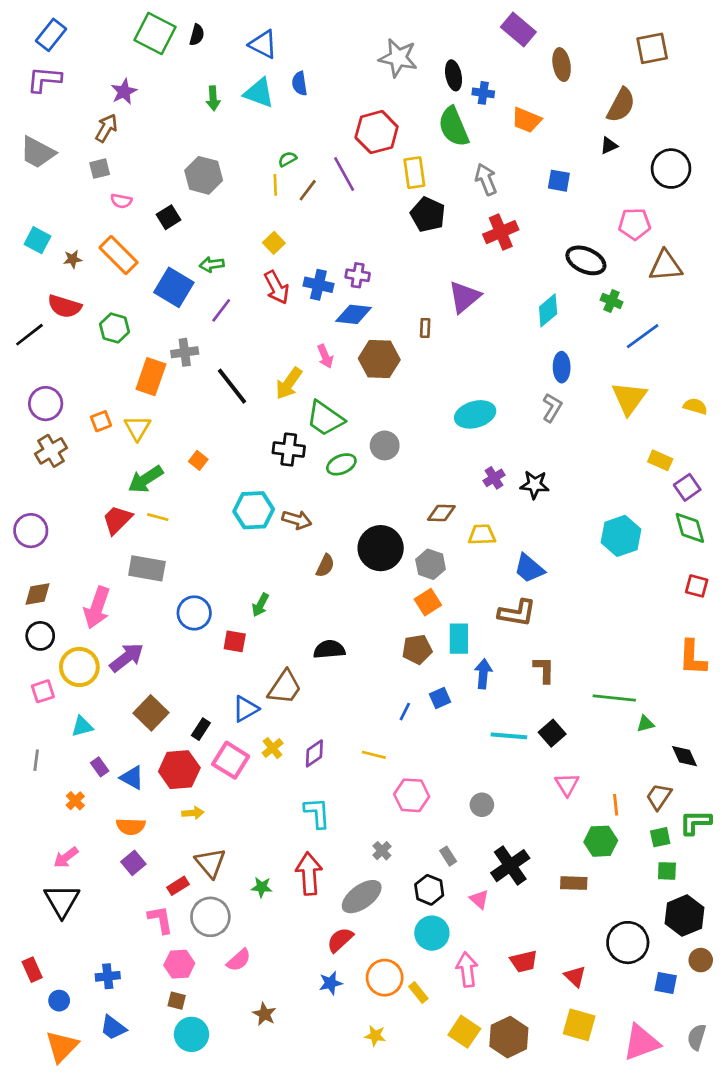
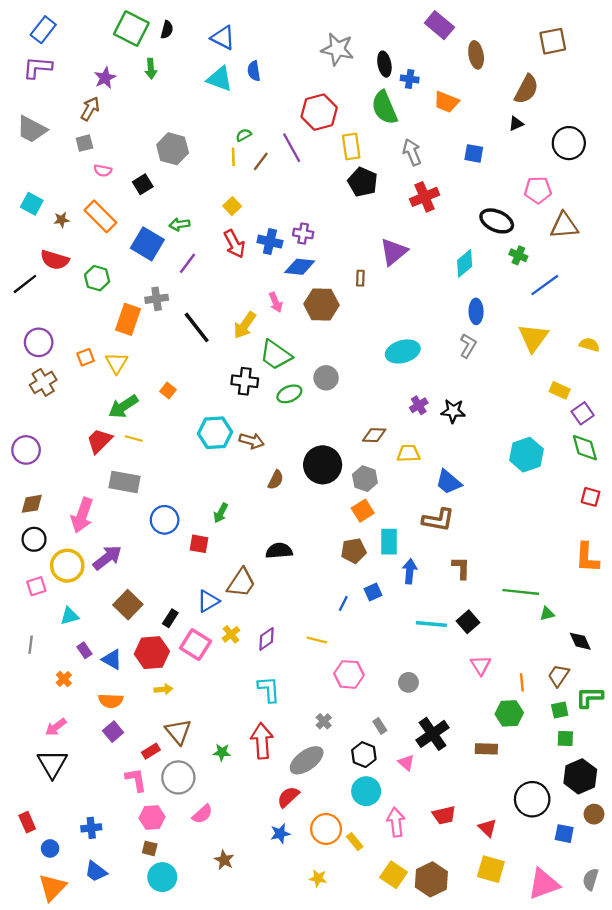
green arrow: (213, 98) -> (151, 69), moved

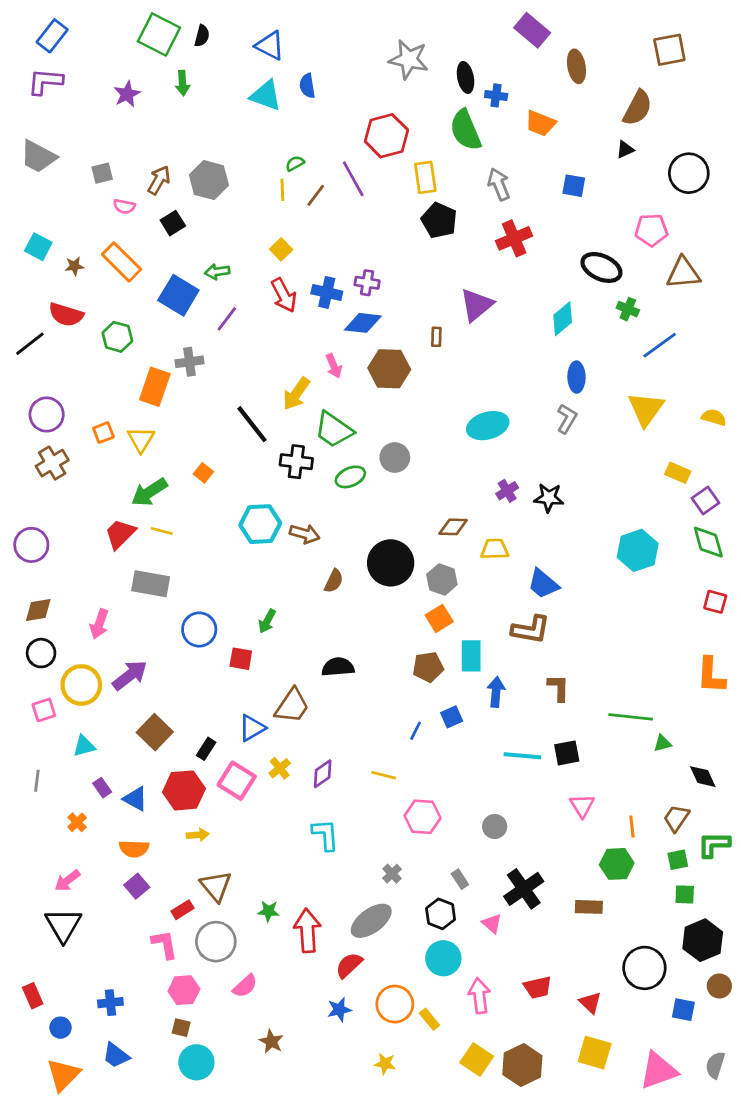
brown arrow: (90, 109) -> (159, 180), moved
black line: (197, 327) -> (252, 424), moved
pink arrow: (82, 515) -> (99, 624), size x0.7
black square: (468, 622) -> (567, 753), turned 30
red arrow: (262, 741) -> (307, 931), moved

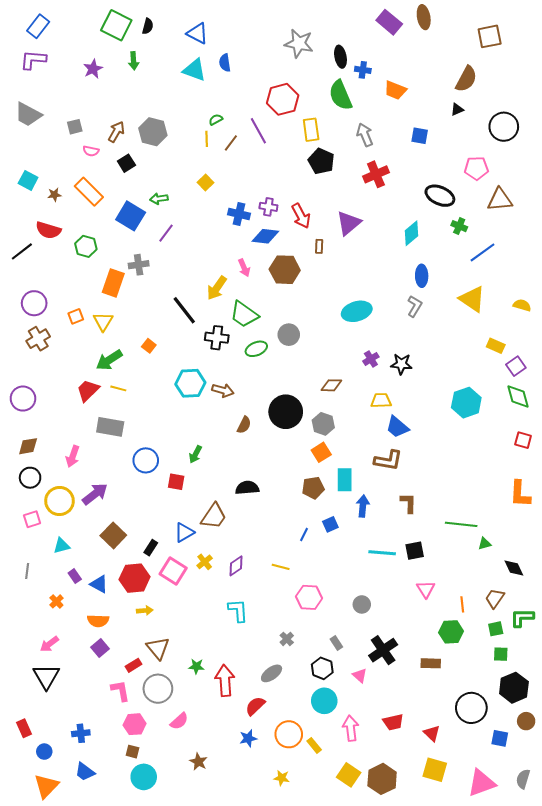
brown ellipse: (576, 66) -> (424, 17), moved
red arrow: (284, 295) -> (301, 216), moved
yellow triangle: (646, 409) -> (472, 299), turned -32
yellow trapezoid: (495, 549) -> (381, 401), moved
gray ellipse: (371, 921) -> (272, 673), size x0.7

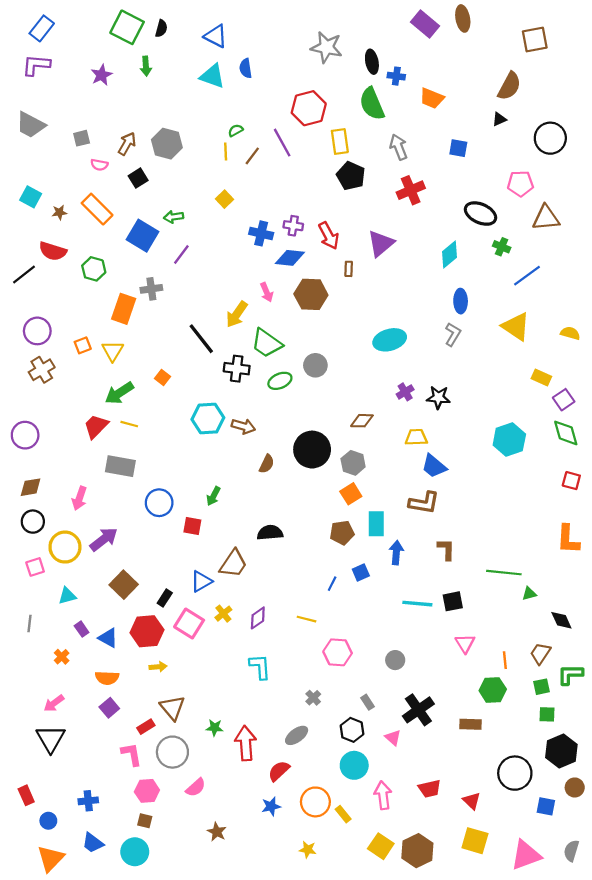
cyan circle: (144, 777) -> (135, 852), moved

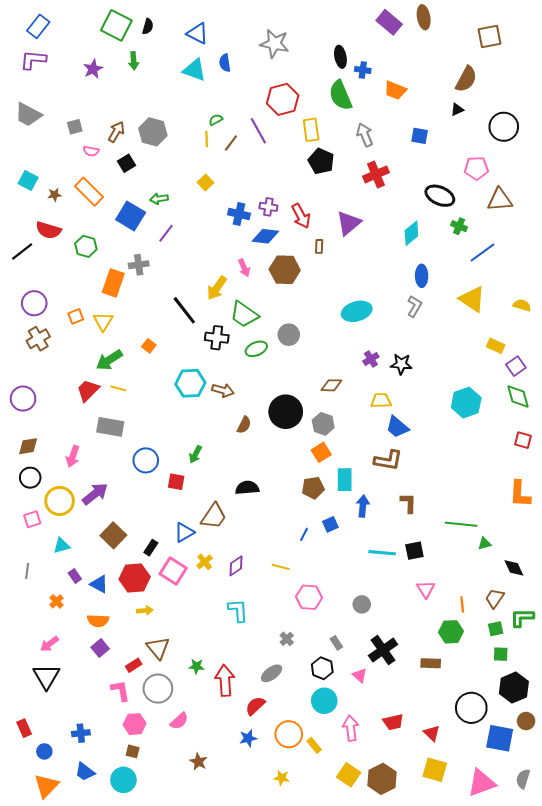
gray star: (326, 47) -> (275, 44), moved
blue square: (546, 806) -> (500, 738), size x1.6

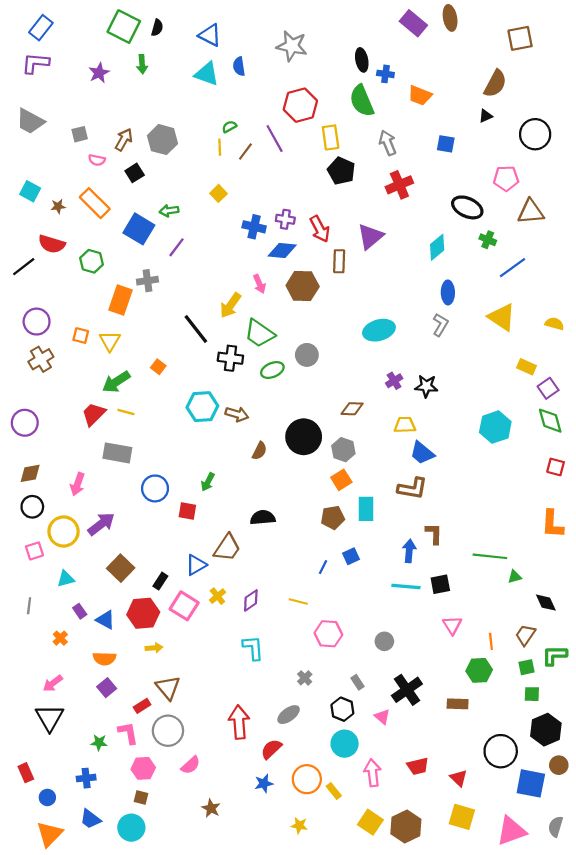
brown rectangle: (319, 246) -> (339, 261), size x1.5
orange square: (76, 316) -> (81, 336), turned 35
blue arrow: (363, 506) -> (409, 551), moved
green star: (196, 666) -> (99, 743), moved

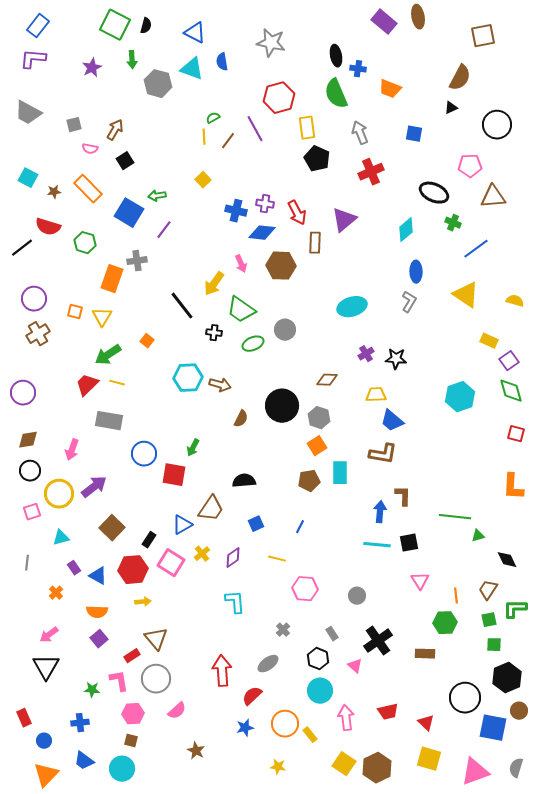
gray hexagon: (163, 140) -> (158, 84), moved
black cross: (230, 358) -> (214, 333), size x0.7
red square: (187, 511) -> (174, 475), size x1.4
blue square: (351, 556) -> (256, 524), moved

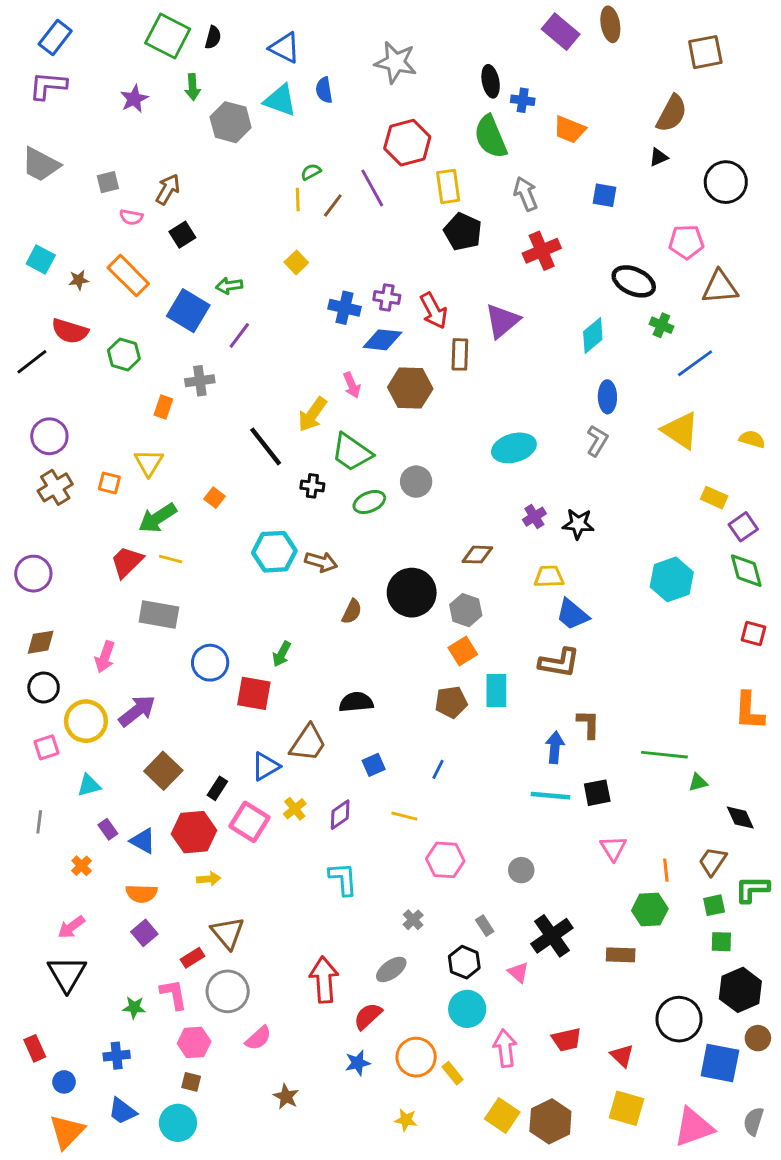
orange rectangle: (112, 279) -> (163, 407), size x0.6
orange square: (75, 312) -> (109, 483), moved

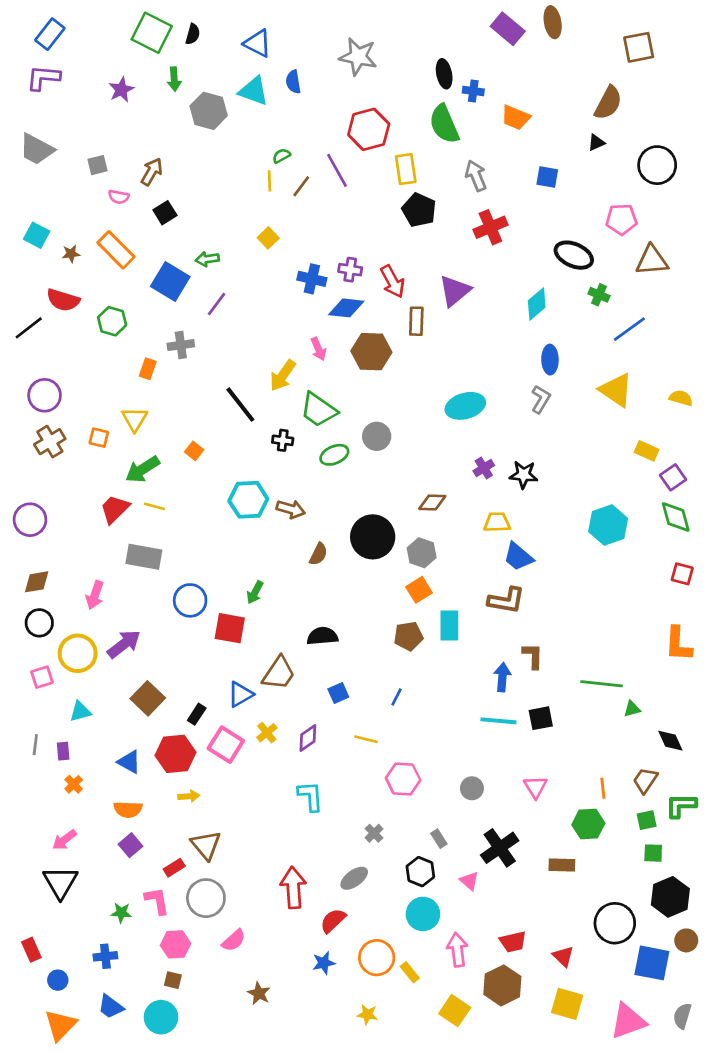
purple rectangle: (108, 829) -> (63, 751), moved, turned 30
pink triangle: (613, 848) -> (535, 787), moved
brown hexagon: (550, 1121) -> (502, 985), moved

